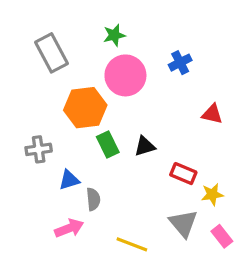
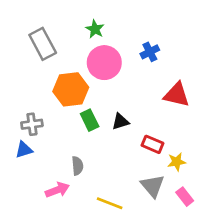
green star: (114, 35) -> (95, 29), turned -30
red triangle: (212, 114) -> (177, 95), size x1.5
blue triangle: (69, 180) -> (24, 150), moved

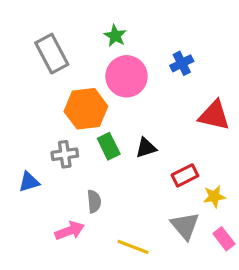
gray cross: (32, 124) -> (65, 154), moved
red rectangle: (153, 144) -> (185, 175), turned -50

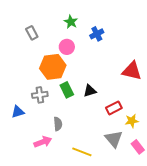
gray rectangle: (52, 54) -> (32, 33), size x0.6
blue cross: (182, 63) -> (97, 34), moved
pink circle: (127, 76) -> (67, 47), moved, size x0.6

